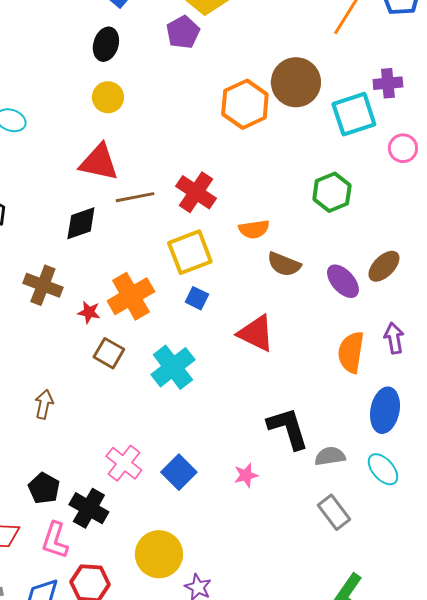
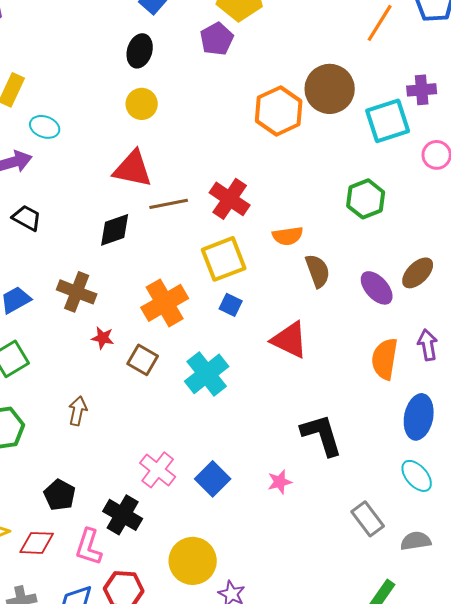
brown semicircle: (284, 264) -> (318, 271), turned -132
red star: (89, 312) -> (103, 338), moved
gray semicircle: (330, 456) -> (416, 541), moved
black pentagon: (44, 488) -> (60, 495), moved

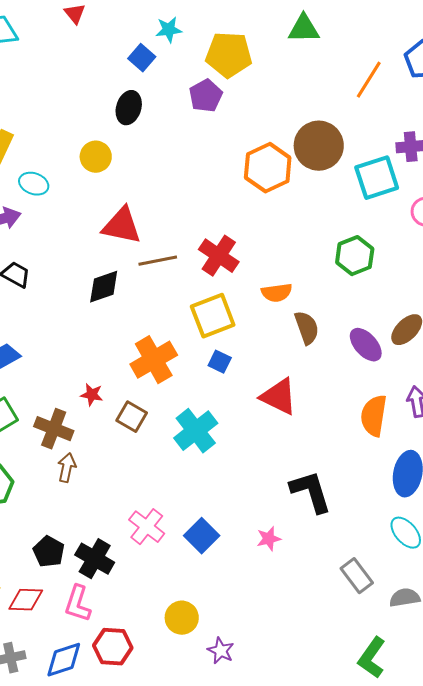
yellow circle: (142, 104) -> (96, 157), moved
brown cross: (77, 292) -> (54, 429), moved
black cross: (123, 515) -> (95, 559), moved
yellow circle: (193, 561) -> (182, 618), size x0.7

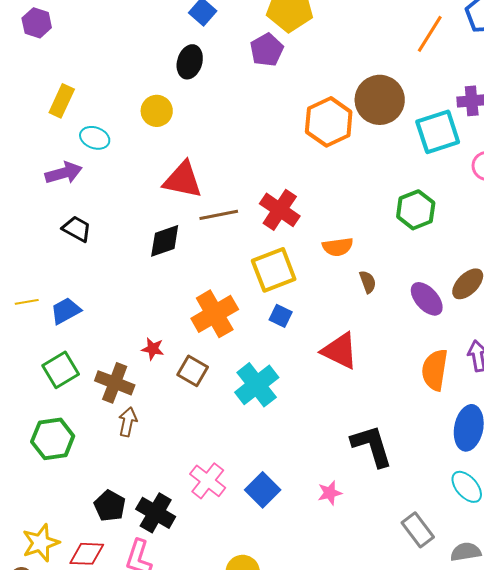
brown semicircle: (307, 328) -> (368, 282), size x0.7

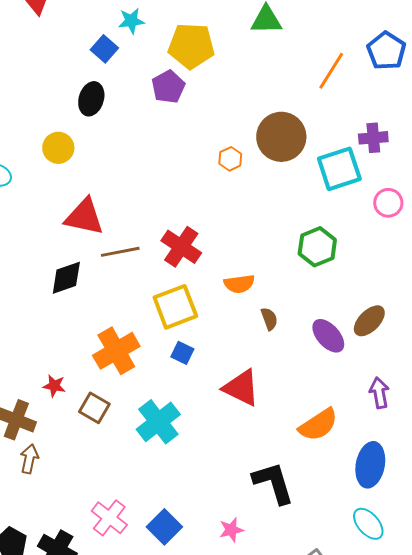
orange hexagon: (329, 122) -> (230, 159), size x0.5
orange semicircle: (435, 370) -> (318, 425), moved, turned -132

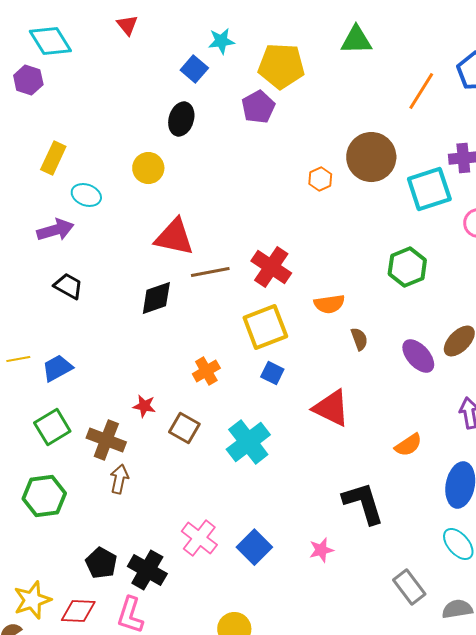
orange cross: (116, 351) -> (206, 371), size x0.6
orange semicircle: (318, 425) -> (408, 445), size x0.7

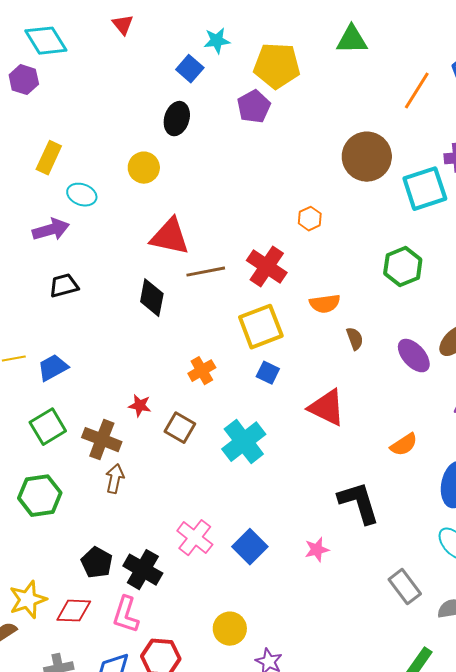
orange hexagon: (320, 179) -> (310, 219), moved
black trapezoid: (68, 286) -> (64, 286), turned -44
black diamond: (156, 298) -> (152, 298), turned -60

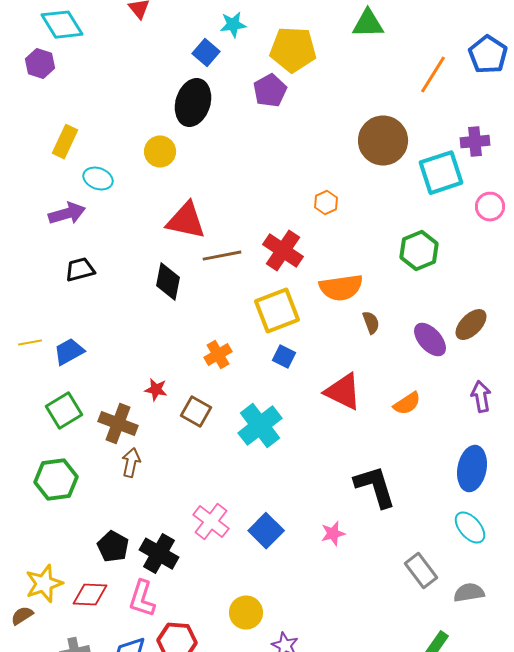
black ellipse: (177, 119) -> (193, 103), size x1.4
orange semicircle: (325, 304) -> (341, 288), size x1.4
orange semicircle: (404, 445) -> (407, 404), moved

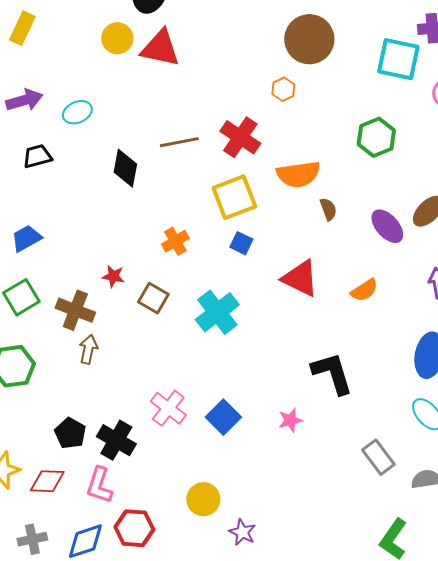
brown circle: (383, 141) -> (309, 39), moved
cyan square: (441, 173) -> (398, 59), turned 30
cyan ellipse: (98, 179) -> (77, 112), moved, turned -44
red triangle: (186, 221) -> (160, 48), moved

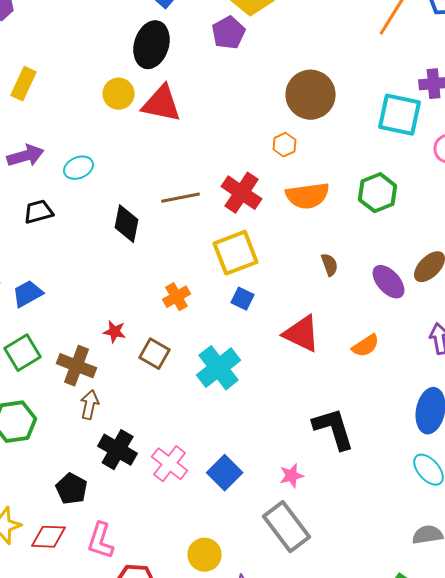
orange semicircle: (298, 174) -> (308, 196), moved
black cross: (116, 440) -> (118, 450), moved
gray rectangle: (378, 457) -> (287, 527), moved, size x1.4

